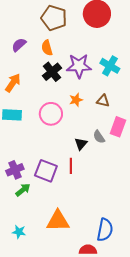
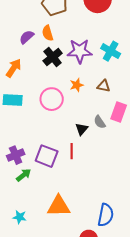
purple semicircle: (19, 45) -> (27, 37), moved

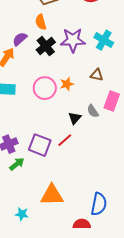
purple semicircle: (27, 37) -> (20, 39), moved
orange star: (77, 85) -> (67, 84), moved
red line: (72, 151) -> (65, 140), turned 49
cyan star: (20, 217) -> (22, 214), moved

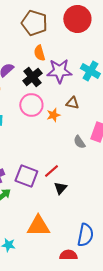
orange semicircle: (41, 22) -> (39, 53), moved
brown triangle: (97, 75) -> (72, 103), moved
pink circle: (45, 88) -> (31, 105), moved
black triangle: (75, 118) -> (60, 188), moved

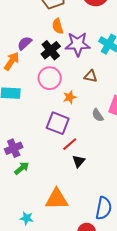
orange star: (53, 115) -> (70, 97), moved
purple square: (26, 176) -> (58, 123), moved

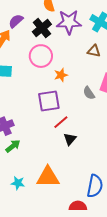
brown triangle: (91, 76) -> (94, 51), moved
purple square: (58, 123) -> (49, 101), turned -30
cyan star: (27, 218) -> (18, 183), moved

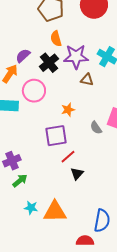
brown triangle: (94, 51) -> (87, 80), moved
pink circle: (41, 56) -> (34, 91), moved
cyan star: (18, 183) -> (31, 208), moved

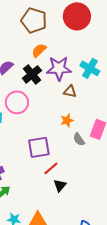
orange semicircle: (56, 39) -> (39, 50), turned 63
orange star: (68, 110) -> (67, 120), moved

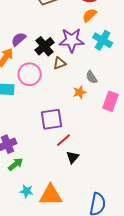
orange semicircle: (39, 50) -> (90, 15), moved
brown triangle: (70, 91) -> (60, 63), moved, turned -32
gray semicircle: (79, 139) -> (92, 77), moved

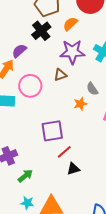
orange semicircle: (90, 15) -> (70, 24), moved
black cross: (45, 46) -> (41, 31), moved
black triangle: (73, 157) -> (73, 169), turned 32
green arrow: (16, 164) -> (25, 176), moved

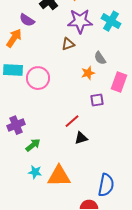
purple semicircle: (19, 51) -> (27, 20), turned -105
pink circle: (30, 86) -> (38, 78), moved
purple square: (52, 131) -> (97, 100), moved, size x0.6

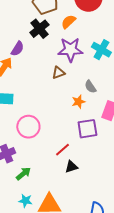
purple semicircle: (27, 20) -> (17, 49), turned -91
pink circle: (38, 78) -> (28, 127), moved
purple square: (97, 100) -> (87, 129), size x1.5

